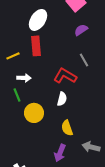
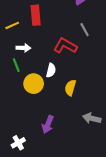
white semicircle: (62, 99) -> (51, 70), moved
yellow semicircle: (67, 128) -> (70, 88), moved, turned 35
purple arrow: (60, 153) -> (48, 124), moved

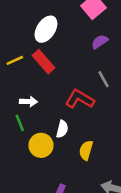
red rectangle: (36, 15) -> (43, 62), turned -36
yellow line: (12, 25) -> (15, 60), moved

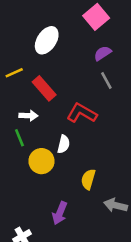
red rectangle: (43, 62) -> (44, 88), moved
gray line: (103, 79) -> (106, 81), moved
yellow semicircle: (86, 150) -> (88, 179), moved

